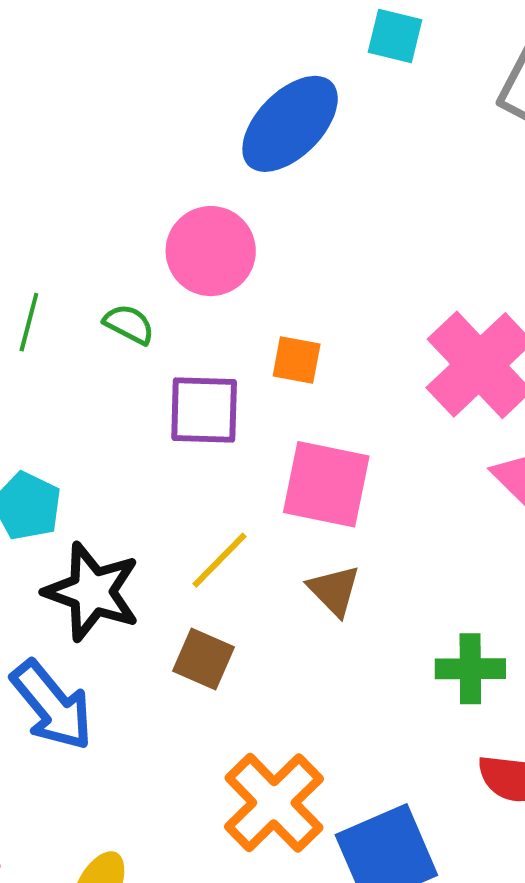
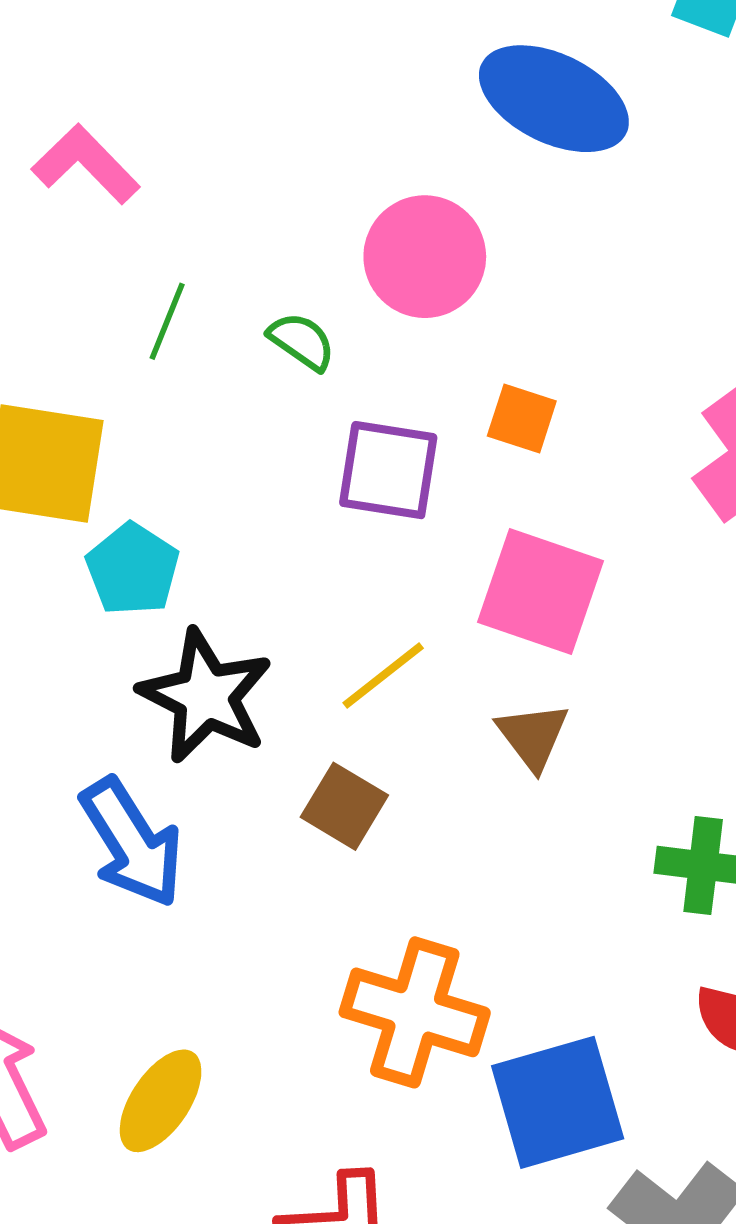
blue ellipse: (290, 124) -> (554, 99), turned 64
orange cross: (274, 803) -> (415, 1012), turned -36

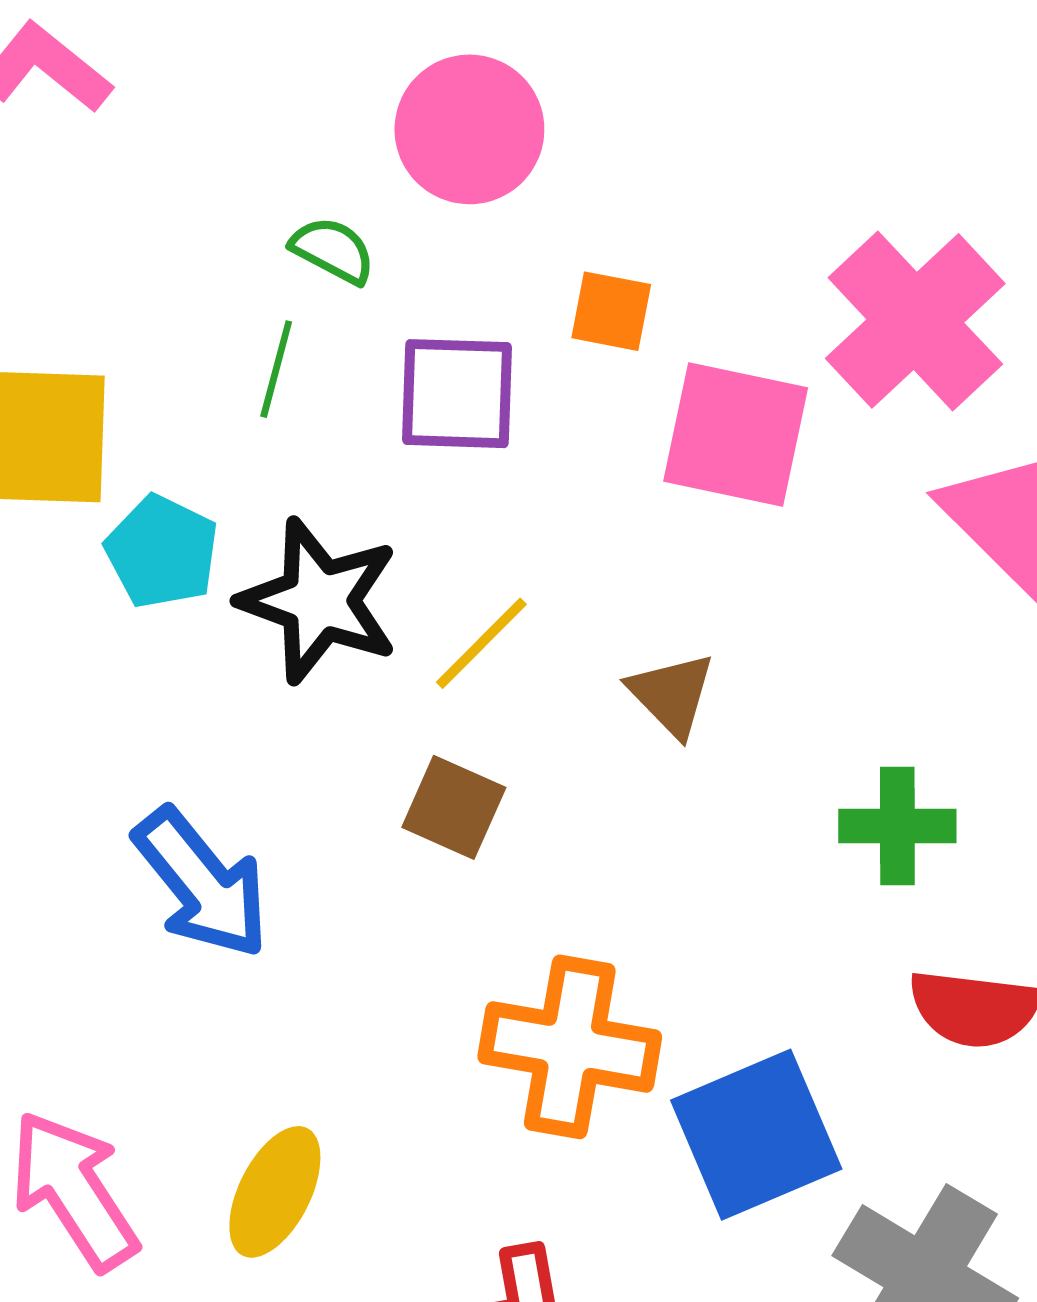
green line: (167, 321) -> (276, 369), moved
pink square: (540, 592) -> (736, 434), moved
black star: (206, 696) -> (319, 601), moved

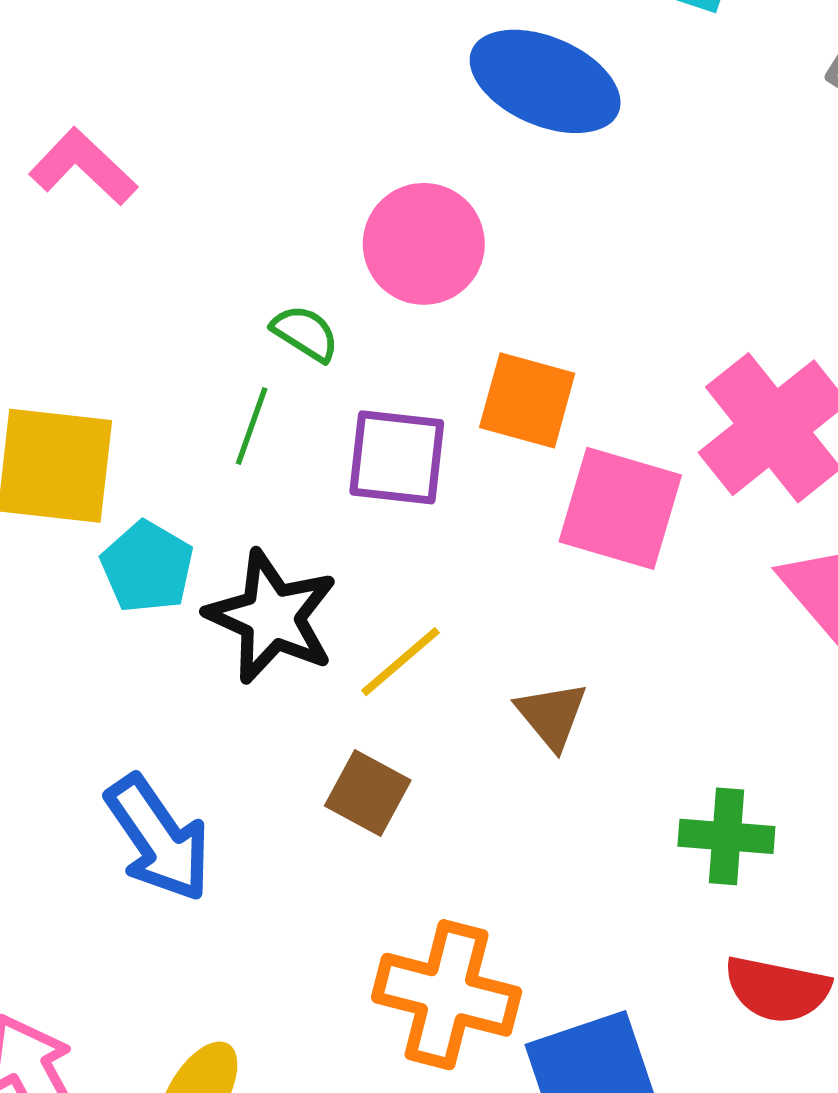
orange square: (611, 311) -> (527, 400), size x1.4

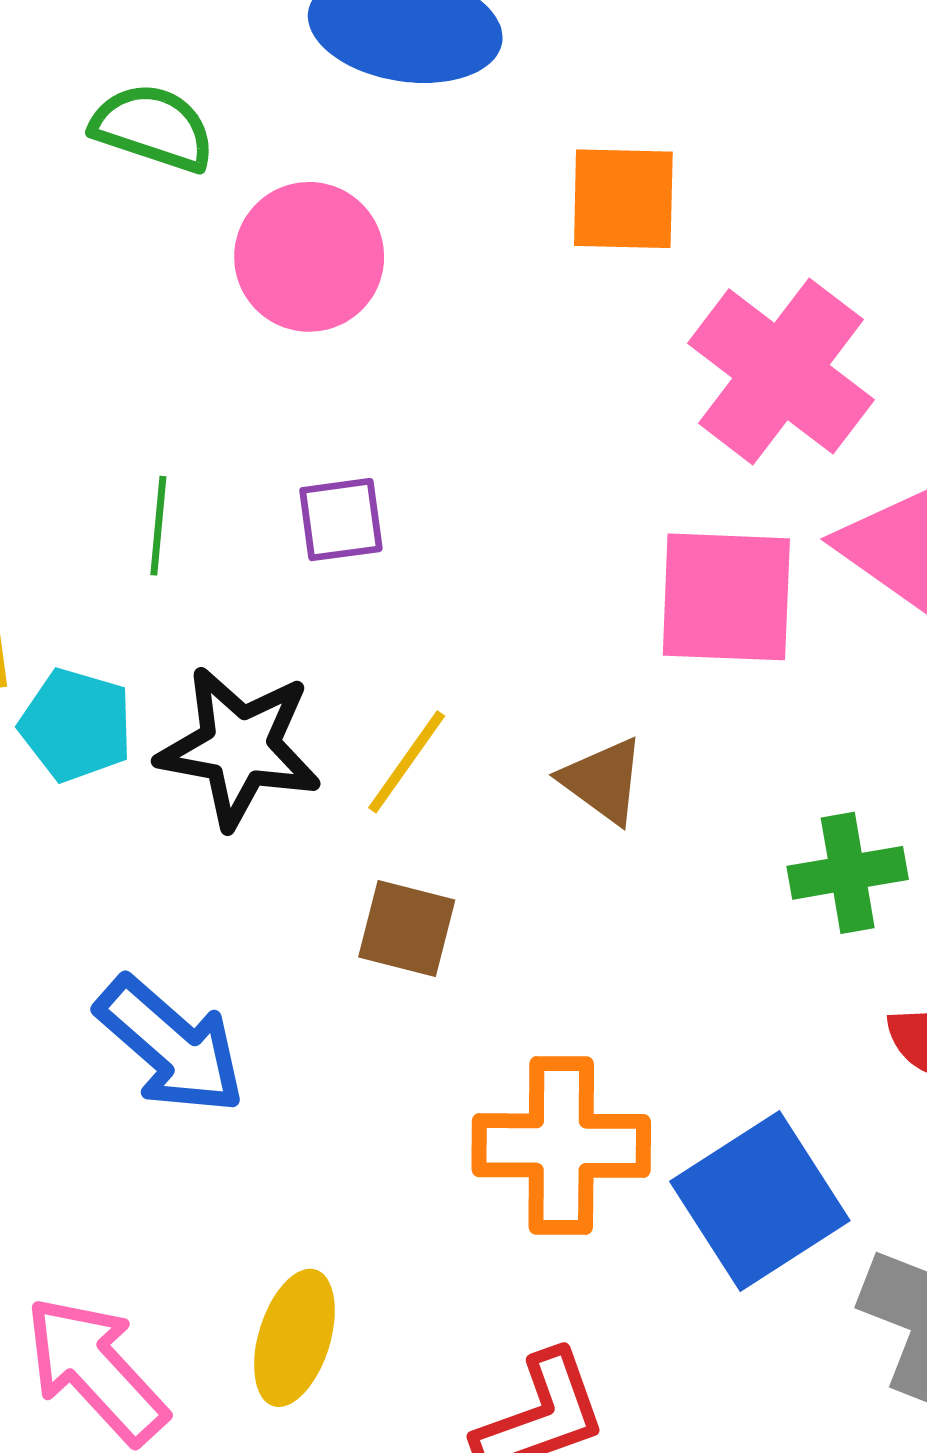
green semicircle: (305, 333) -> (153, 128), moved, size x1.4
orange square: (527, 400) -> (623, 199), moved
purple square: (397, 457) -> (341, 520), size x0.7
pink square: (620, 508) -> (726, 597), moved

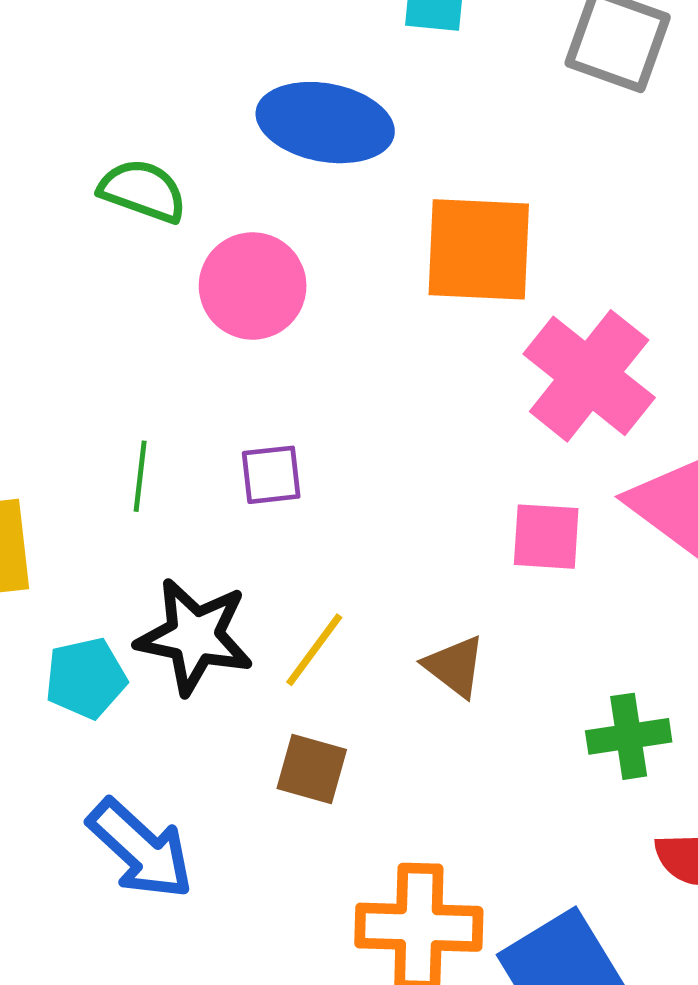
orange square: (623, 199) -> (479, 249), size x1.4
pink square: (726, 597) -> (546, 537), size x0.7
cyan pentagon: (76, 725) -> (86, 678), moved, turned -30

